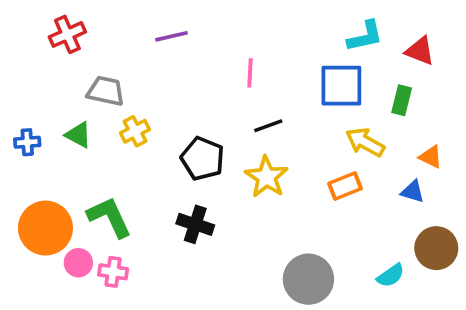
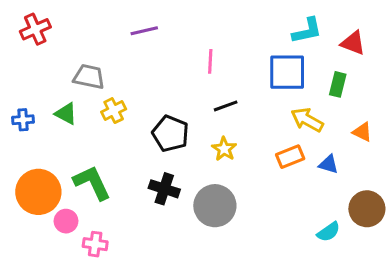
red cross: (67, 34) -> (35, 29), moved
yellow star: (266, 177) -> (224, 149), size x0.7
blue triangle: (413, 192) -> (329, 164), moved
pink cross: (113, 272) -> (95, 244), moved
gray circle: (308, 279) -> (215, 206), moved

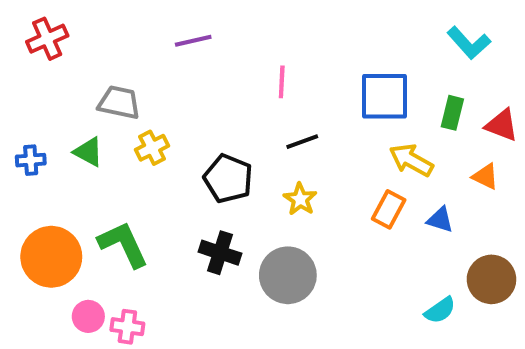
cyan L-shape: (307, 31) -> (469, 43), moved, turned 60
red triangle: (353, 43) -> (502, 125), moved
orange rectangle: (290, 157) -> (389, 209), turned -40
pink circle: (66, 221) -> (88, 316), moved

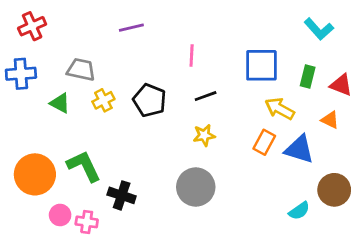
blue cross: (31, 160) -> (21, 74), moved, size x1.5
black pentagon: (228, 179) -> (150, 100), moved
yellow star: (300, 199) -> (204, 135), turned 30
blue triangle: (440, 220) -> (299, 149), size x1.6
black cross: (220, 253) -> (122, 195), moved

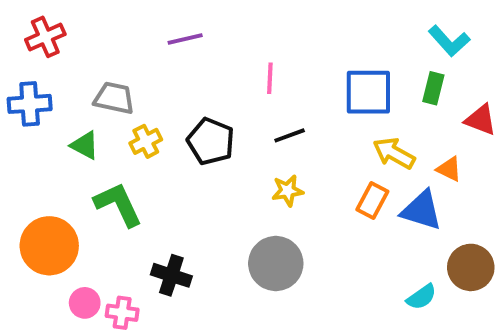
green rectangle: (308, 77) -> (433, 88), moved
orange triangle: (330, 120) -> (449, 169), moved
green L-shape: (84, 166) -> (118, 204), moved

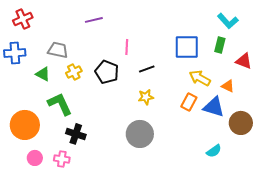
pink line: (270, 78) -> (127, 47), moved
brown circle: (471, 267) -> (241, 123), moved
black cross: (171, 275) -> (76, 134), moved
pink circle: (85, 303) -> (35, 158), moved

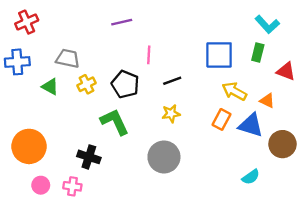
purple line: (94, 20) -> (122, 22), moved
green L-shape: (60, 104) -> (115, 122), moved

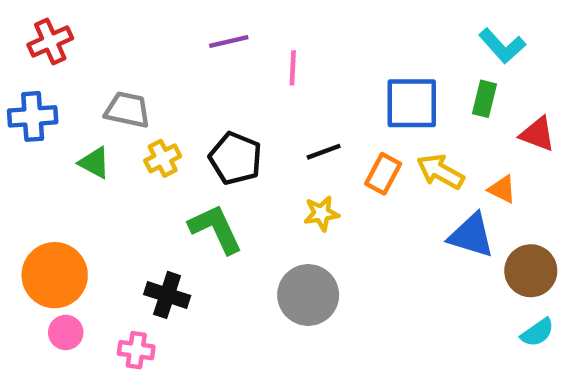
pink line: (149, 55) -> (293, 68), moved
orange rectangle: (221, 119) -> (383, 174), moved
cyan semicircle: (251, 177) -> (537, 332), moved
pink circle: (41, 185) -> (66, 332), moved

